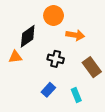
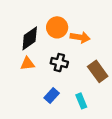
orange circle: (54, 15) -> (57, 27), moved
orange triangle: (15, 57) -> (27, 64), moved

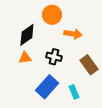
orange circle: (57, 27) -> (52, 15), moved
blue rectangle: (52, 95) -> (47, 87), size x1.6

